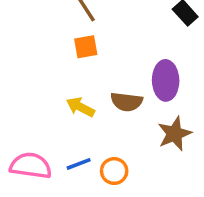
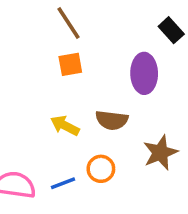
purple ellipse: (166, 80) -> (144, 73), moved
orange circle: (114, 171) -> (101, 169), moved

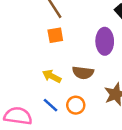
blue line: (63, 183) -> (50, 105), moved, turned 63

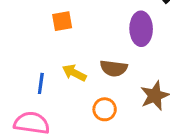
orange square: (55, 35) -> (62, 21), moved
blue line: (50, 105) -> (41, 83), moved, turned 56

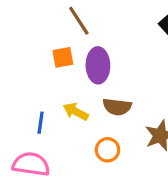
purple ellipse: (141, 29) -> (98, 65), moved

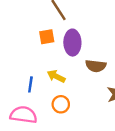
brown semicircle: (117, 107) -> (96, 66), moved
orange circle: (108, 150) -> (61, 104), moved

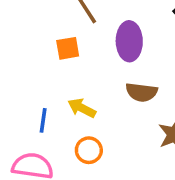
purple ellipse: (72, 43) -> (129, 41), moved

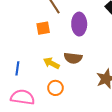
brown semicircle: (142, 92) -> (73, 58), moved
blue line: (43, 120) -> (17, 68), moved

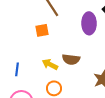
purple ellipse: (79, 24) -> (89, 23), moved

